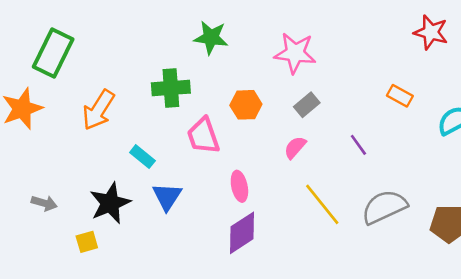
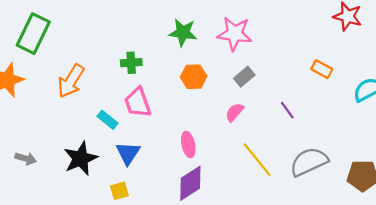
green star: (211, 38) -> (183, 33), moved
green cross: (171, 88) -> (131, 63), size x0.7
pink trapezoid: (203, 136) -> (138, 103), moved
yellow square: (87, 242) -> (119, 191), moved

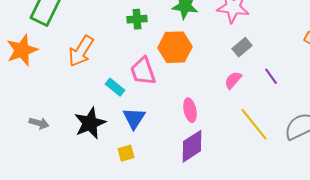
green cross: (131, 63) -> (137, 19), moved
orange hexagon: (194, 77) -> (175, 47), moved, size x1.4
purple line: (287, 110) -> (271, 76), moved

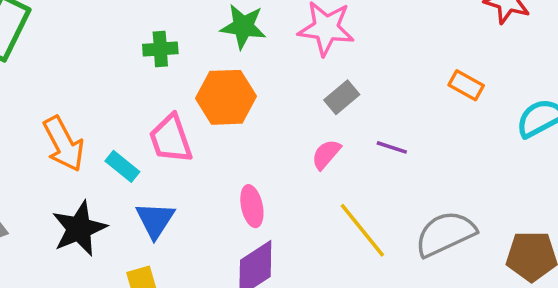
orange arrow: (81, 51) -> (64, 144), moved, turned -60
purple line: (271, 76) -> (392, 147), turned -36

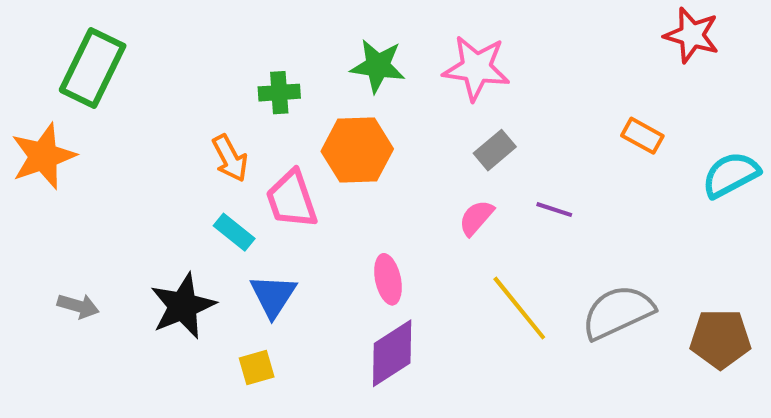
orange arrow: (64, 144) -> (230, 158), moved, size x0.7

